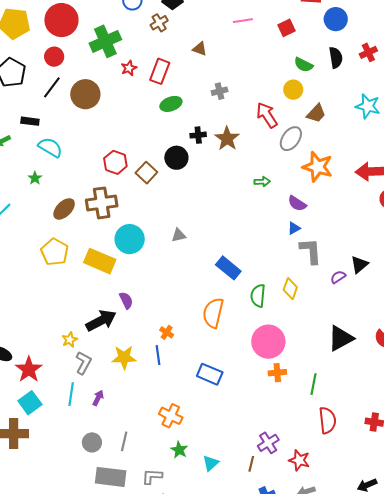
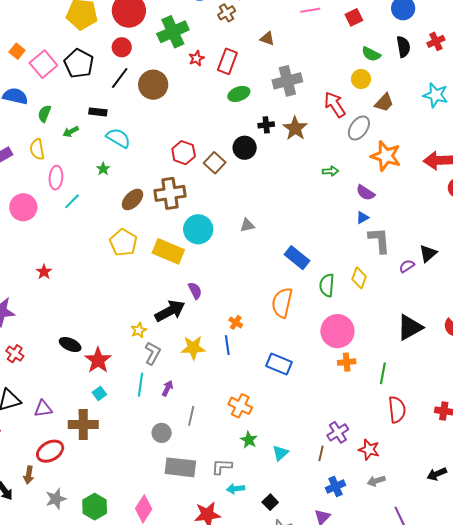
gray cross: (220, 91) -> (287, 81), size x1.8
cyan square: (30, 403) -> (99, 393), size x0.6
gray line: (124, 441) -> (191, 416), moved

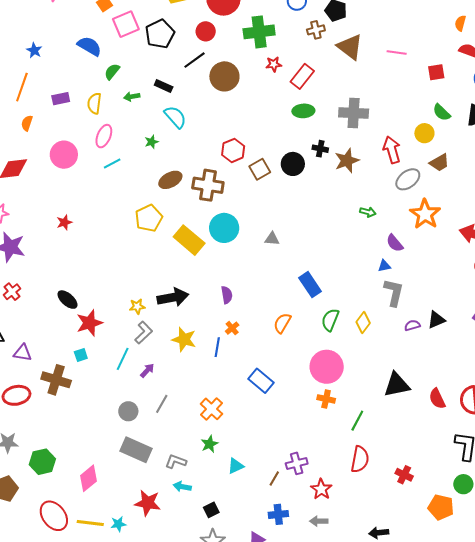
brown triangle: (267, 39) -> (350, 47), moved, size x1.8
purple semicircle: (195, 291) -> (227, 295), moved
orange semicircle: (282, 303) -> (282, 323), size x0.7

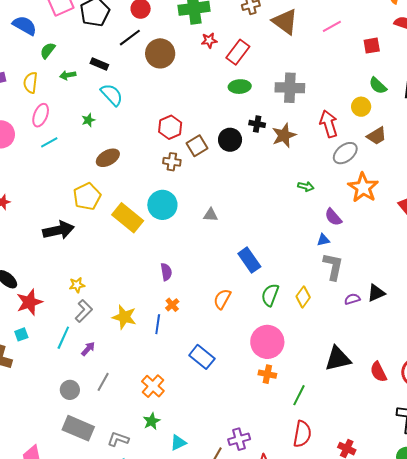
pink line: (397, 52) -> (332, 26), turned -36
brown cross: (208, 185) -> (172, 162), moved, size x0.6
black arrow: (173, 297) -> (59, 230), moved

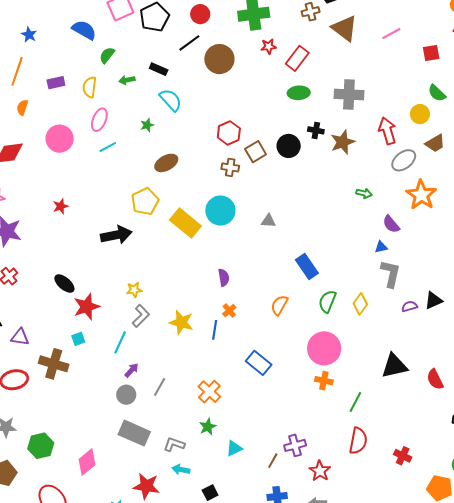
purple arrow: (88, 349) -> (132, 370), moved

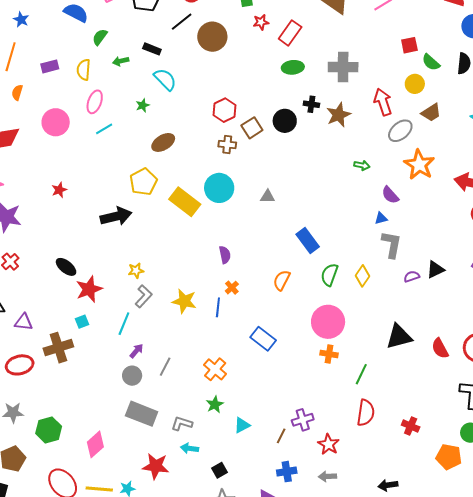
red square: (431, 53) -> (409, 45), moved
brown cross: (54, 364) -> (58, 348), turned -32

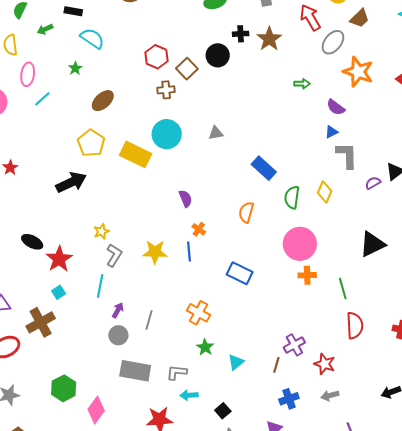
green line: (361, 374) -> (343, 289), turned -30
green hexagon: (49, 430) -> (64, 388), moved

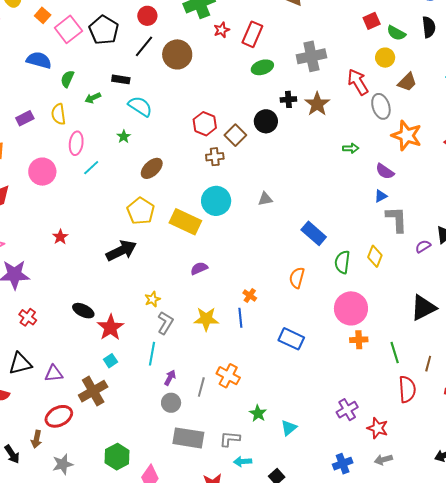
gray ellipse: (333, 42) -> (381, 106), turned -55
purple semicircle: (185, 198) -> (199, 268), moved, turned -90
orange cross: (198, 313) -> (228, 376), moved
brown line: (276, 365) -> (428, 364), moved

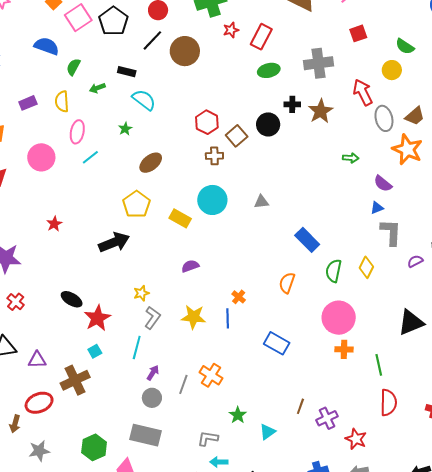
red square: (372, 21) -> (358, 33), moved
brown trapezoid: (407, 82) -> (415, 116), moved
yellow rectangle: (185, 222) -> (180, 218), size x0.7
brown line: (428, 364) -> (300, 406), moved
gray rectangle: (188, 438) -> (146, 435), moved

